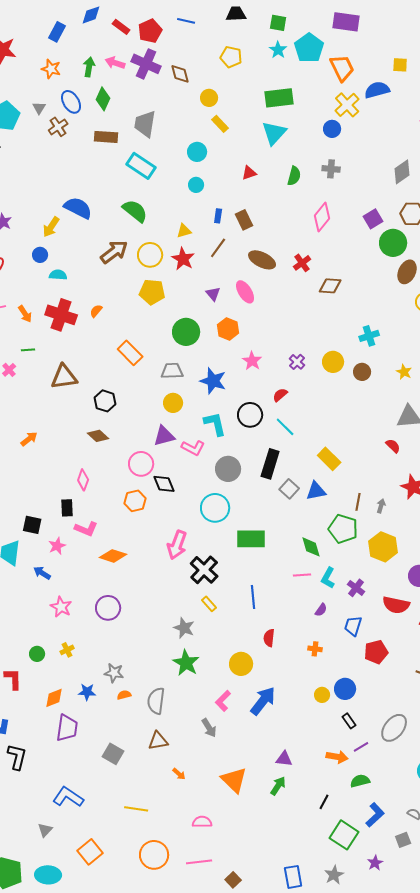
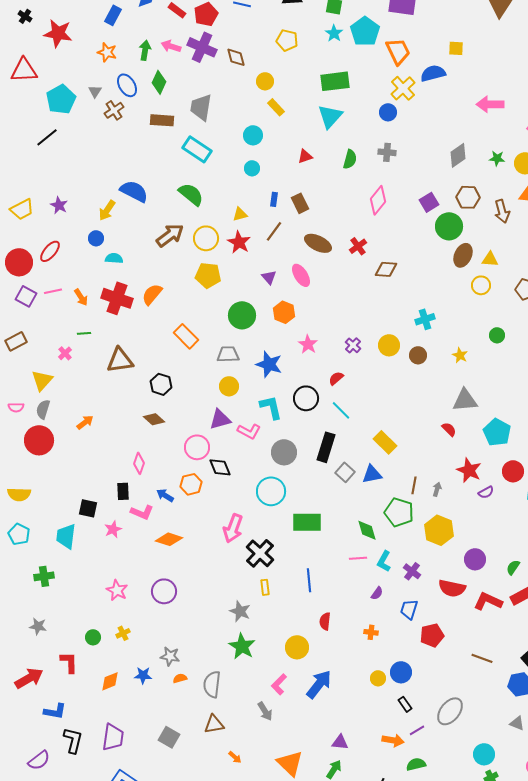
orange semicircle: (96, 311) -> (152, 294), size x1.6
blue arrow: (42, 573) -> (165, 495), moved
yellow rectangle: (209, 604) -> (265, 587), turned 35
purple trapezoid: (67, 728) -> (113, 737), moved

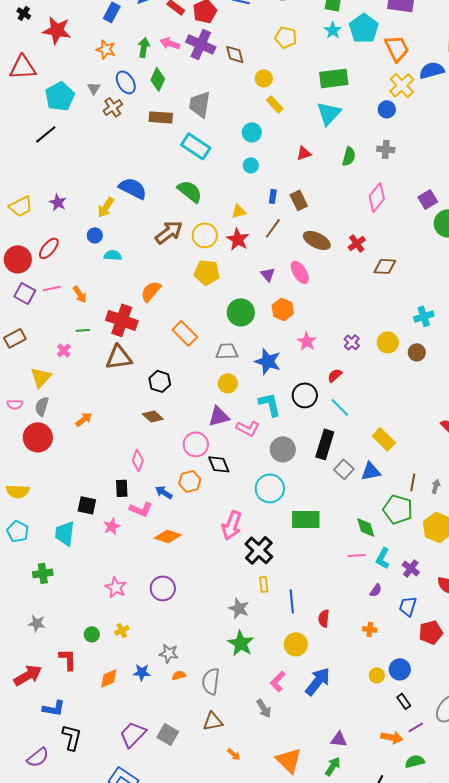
red cross: (117, 298) -> (122, 320), moved
blue line: (309, 580) -> (292, 601), moved
purple trapezoid: (113, 737) -> (133, 734), moved, turned -144

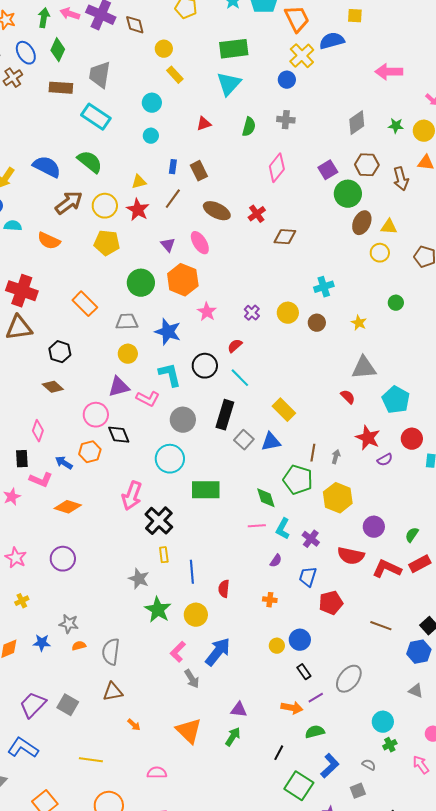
blue semicircle: (133, 188) -> (47, 167), moved
orange semicircle: (151, 291) -> (49, 241), moved, turned -105
orange hexagon: (283, 309) -> (183, 280), size x1.4
green star: (241, 643) -> (158, 610), moved
gray arrow: (264, 708) -> (192, 679), moved

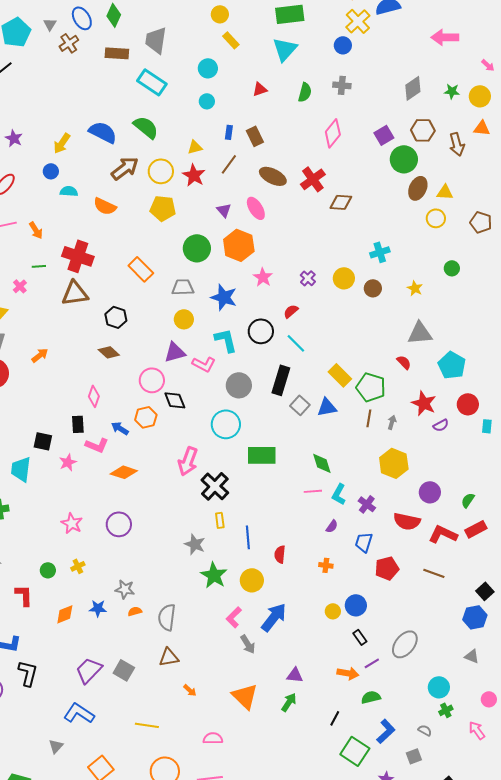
red cross: (257, 214) -> (313, 179), size x1.4
green pentagon: (298, 480) -> (371, 387), moved
brown line: (381, 626) -> (434, 573), moved

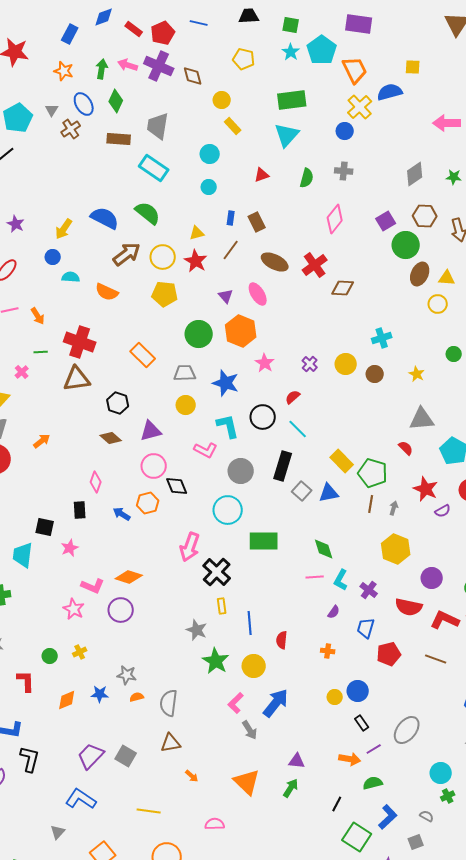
purple triangle: (175, 352) -> (151, 431), moved
pink L-shape: (97, 445) -> (93, 586), moved
orange diamond: (124, 472) -> (129, 577), moved

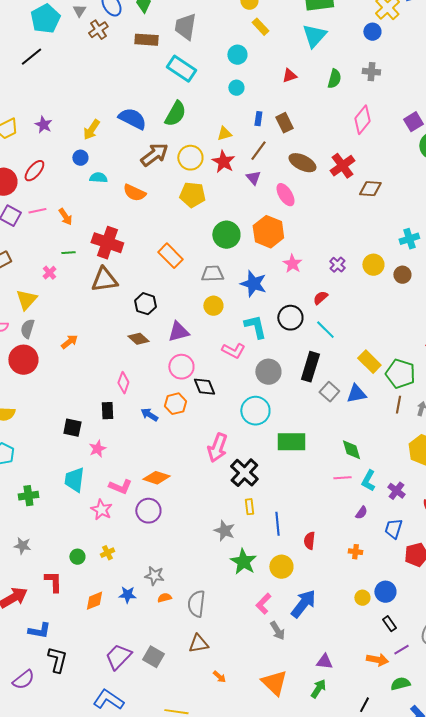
green semicircle: (148, 213) -> (175, 114), turned 80
purple triangle: (226, 296) -> (253, 178), moved
cyan trapezoid: (23, 555) -> (74, 480), moved

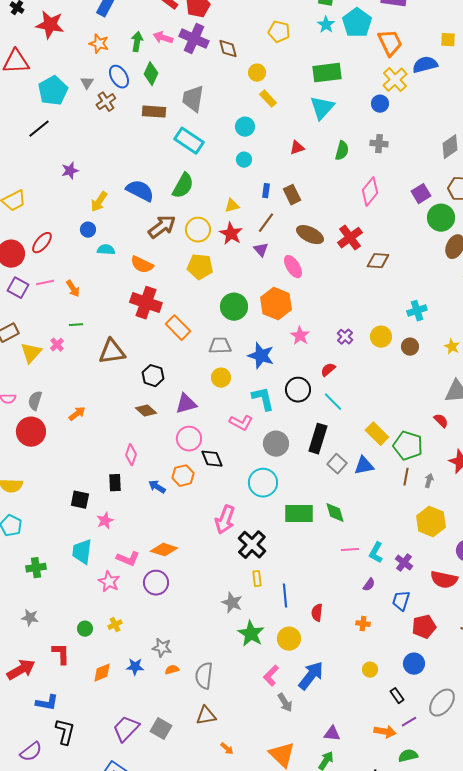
purple star: (43, 125) -> (70, 171), moved, turned 30
red cross: (107, 243) -> (146, 303), moved
yellow triangle: (26, 300) -> (31, 353), moved
green diamond: (351, 450) -> (335, 513), moved
blue circle: (385, 592) -> (414, 664), moved

